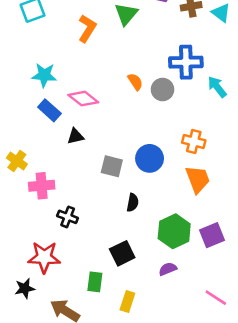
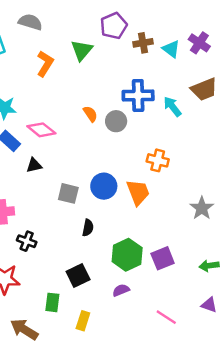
cyan arrow: (217, 87) -> (172, 107), moved
orange cross: (194, 142) -> (158, 160), moved
orange trapezoid: (198, 179) -> (138, 192), moved

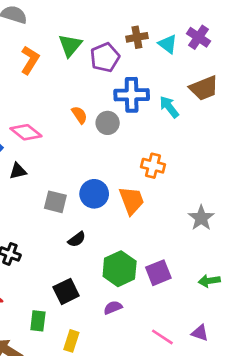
purple pentagon: (114, 26) -> (105, 57), moved
black semicircle: (88, 228) -> (77, 239), turned 42
purple triangle: (209, 305) -> (200, 333), moved

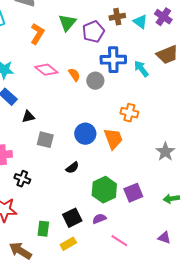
pink diamond: (26, 132) -> (46, 70), moved
gray square: (55, 202) -> (45, 140), moved
black square: (66, 291) -> (72, 218), moved
pink line: (162, 337) -> (119, 241), moved
yellow rectangle: (71, 341) -> (68, 244), turned 42

